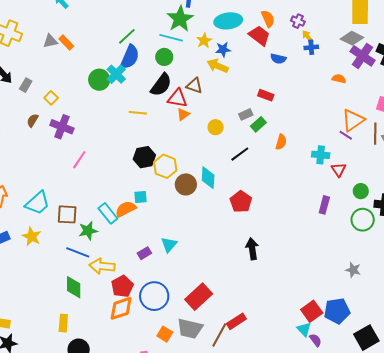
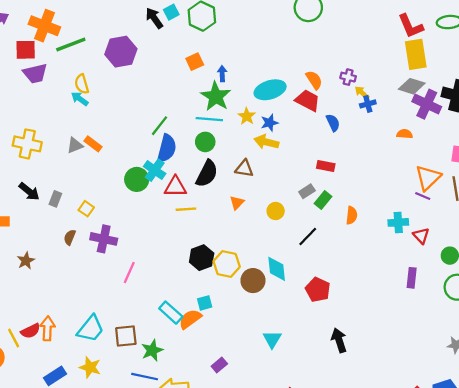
blue semicircle: (278, 59) -> (333, 123), turned -119
red triangle: (177, 98) -> (175, 187), moved
cyan rectangle: (108, 213) -> (171, 313), moved
cyan triangle: (169, 245) -> (272, 339), moved

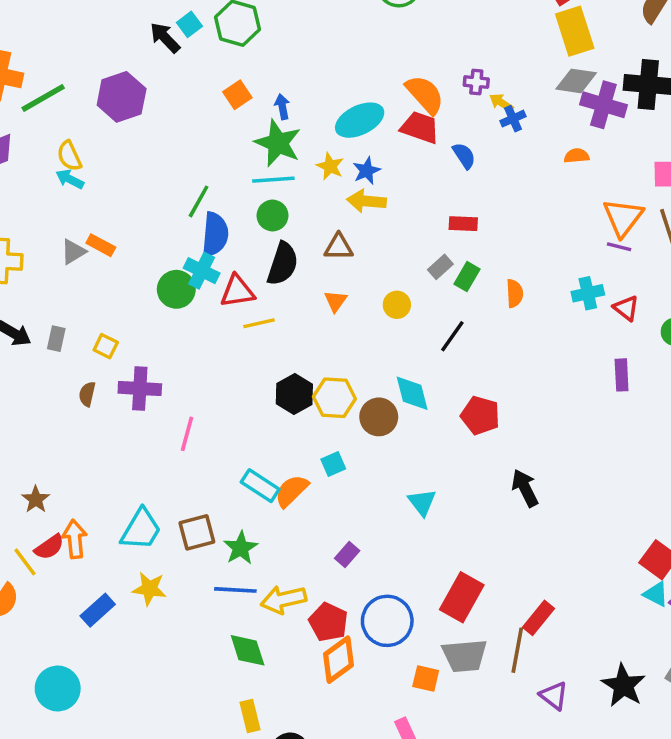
orange semicircle: (314, 80) -> (425, 95), size x1.4
brown star: (26, 261) -> (36, 499), moved
cyan square: (205, 303) -> (333, 464), moved

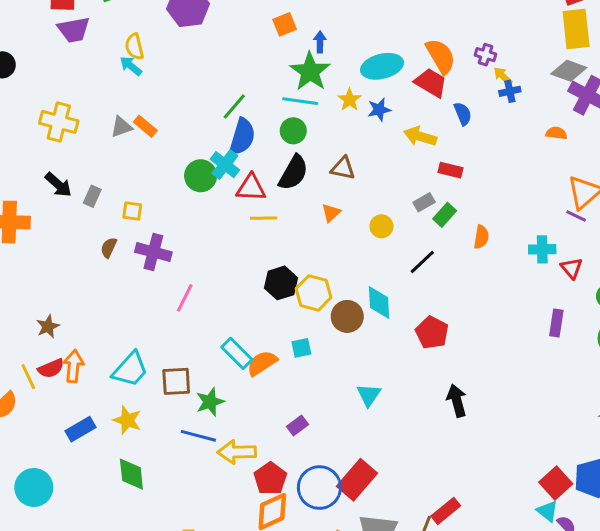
yellow arrow: (366, 201) -> (420, 136), moved
yellow square: (106, 346) -> (132, 211), turned -30
red rectangle: (462, 597) -> (357, 480), moved
green diamond: (248, 650) -> (131, 474), moved

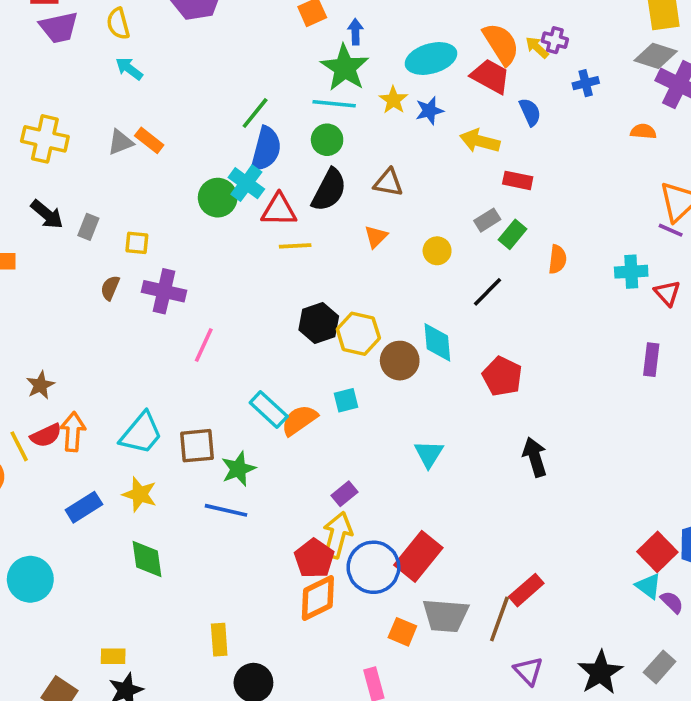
yellow semicircle: (134, 47) -> (118, 24), moved
yellow arrow: (503, 76) -> (537, 47), moved
yellow arrow: (237, 452) -> (337, 535), moved, turned 108

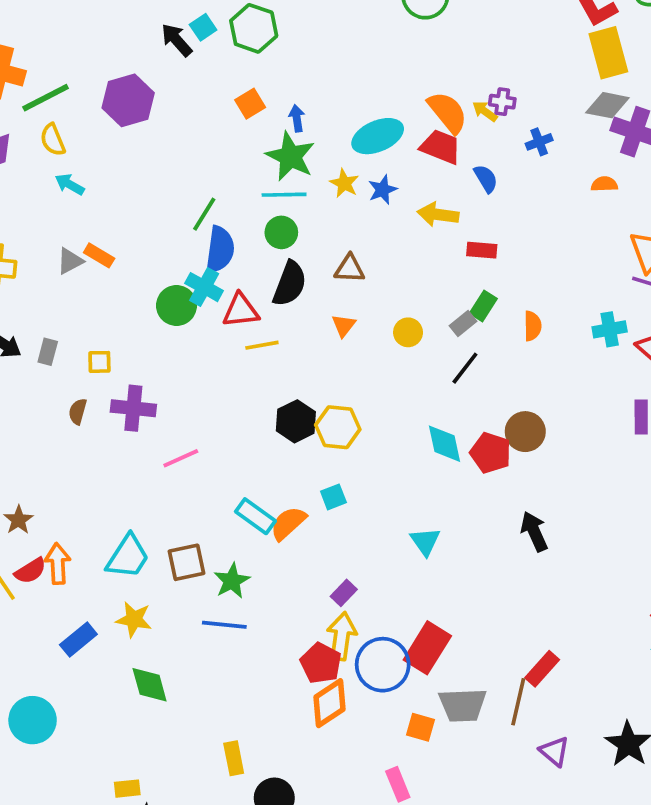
gray rectangle: (487, 220) -> (463, 324), moved
cyan diamond: (437, 342) -> (445, 444), moved
pink line: (204, 345) -> (181, 458), turned 48
brown circle: (400, 361) -> (525, 432), moved

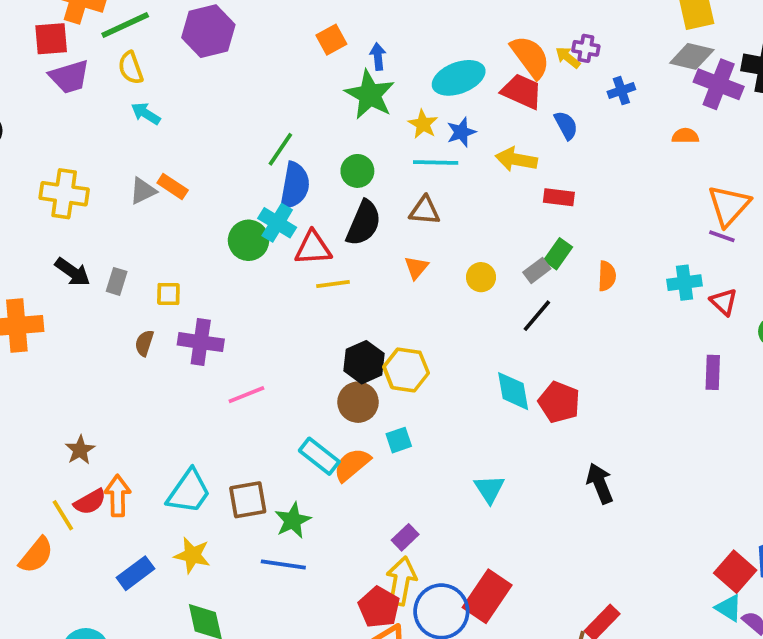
cyan line: (284, 195) -> (436, 163), moved
brown circle: (525, 432) -> (358, 402), moved

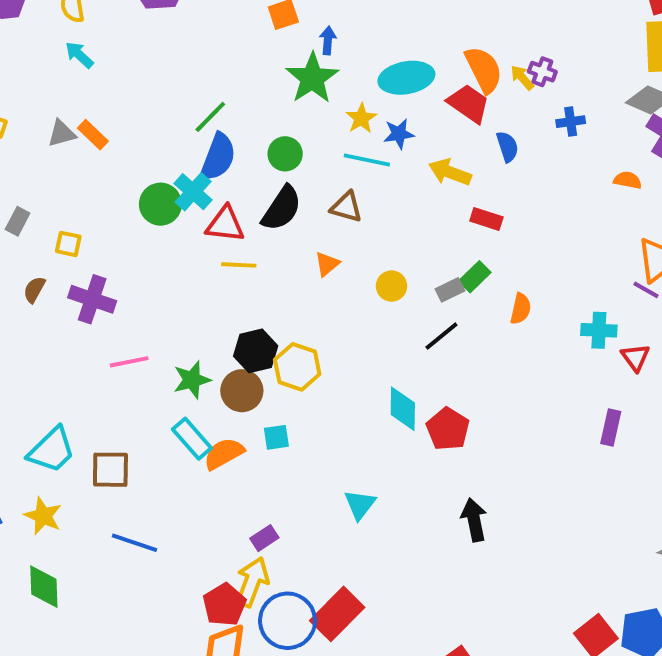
green star: (293, 520) -> (192, 380), moved

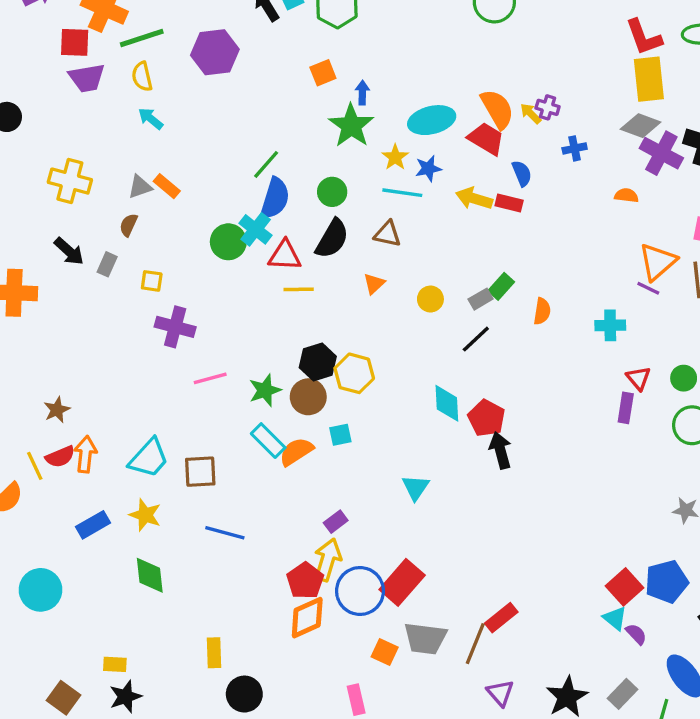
red rectangle: (486, 219) -> (509, 203), moved
brown semicircle: (34, 290) -> (129, 225), moved
red triangle: (635, 357) -> (638, 378), moved
black arrow: (474, 520) -> (500, 450), moved

